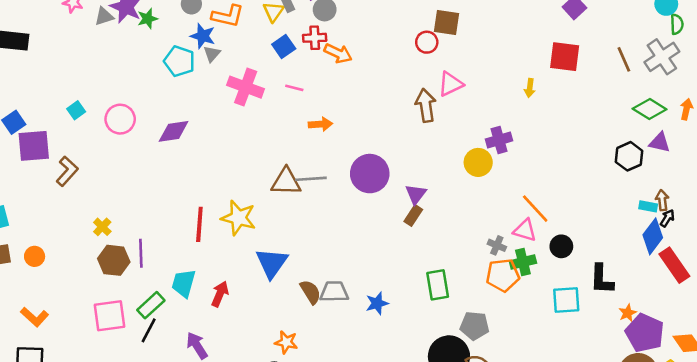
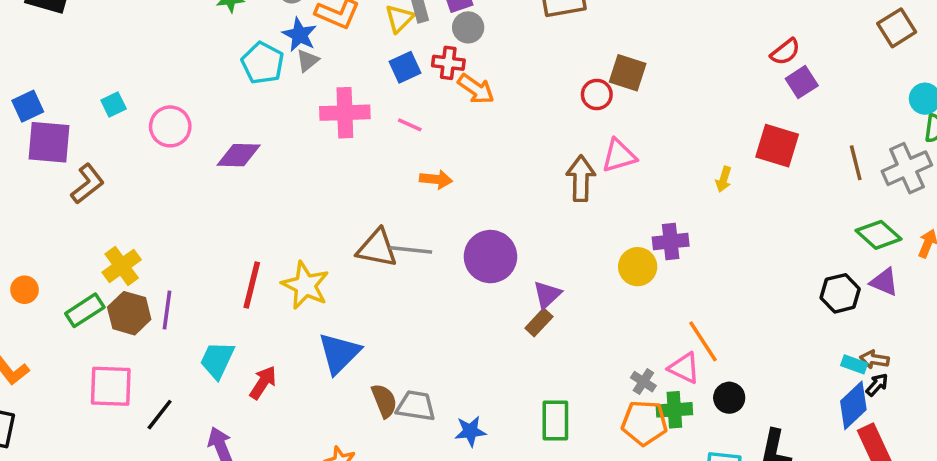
pink cross: (246, 87) -> (345, 113), turned -32
brown arrow: (662, 200) -> (874, 359), turned -84
yellow cross: (102, 227) -> (122, 266), size x1.5
green rectangle: (151, 305) -> (85, 310), moved

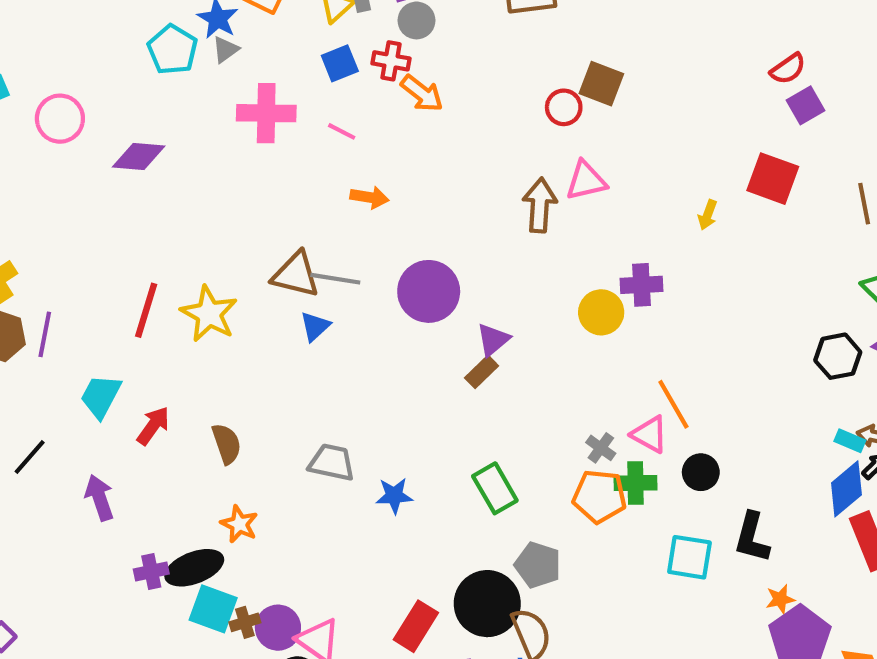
blue triangle: (339, 353) -> (315, 326), moved, size x0.6
brown semicircle: (384, 401) -> (227, 444), moved
green rectangle: (555, 421) -> (495, 488), turned -33

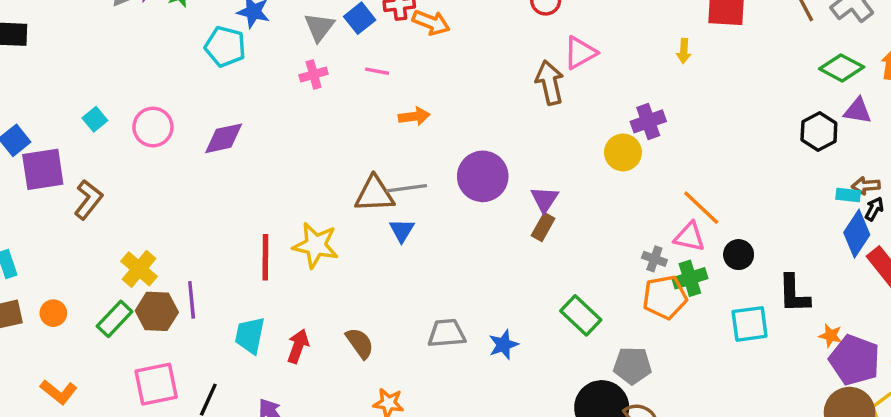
gray triangle: (225, 50) -> (319, 27), moved, size x1.4
pink cross: (266, 113) -> (314, 74), size x0.6
orange star: (780, 599) -> (831, 336), turned -30

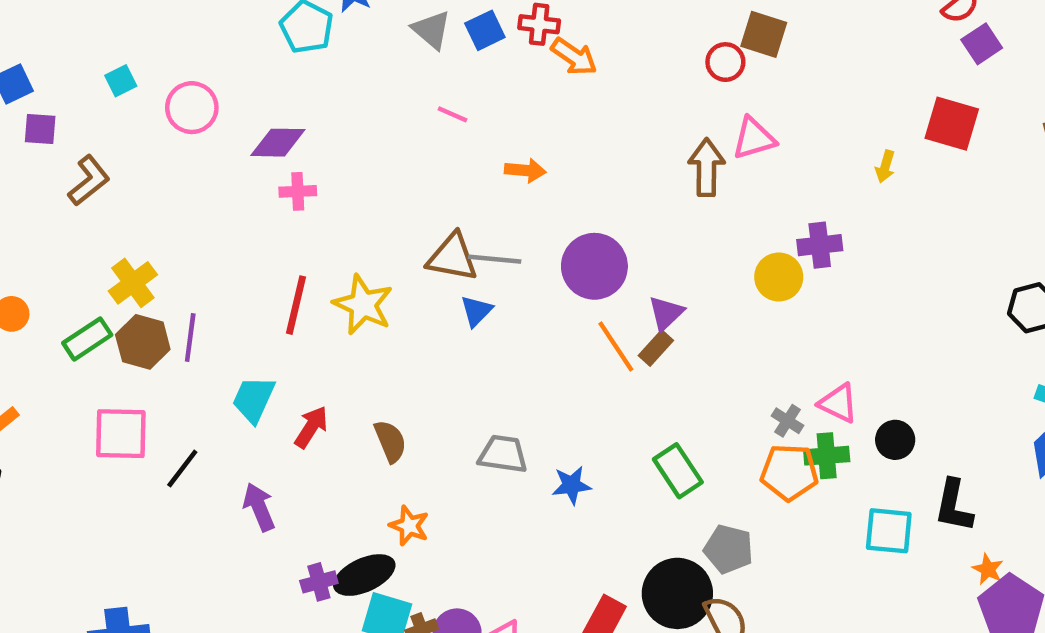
gray triangle: (319, 27) -> (431, 30), turned -40
pink line: (377, 71) -> (452, 114), moved
pink cross: (314, 74) -> (298, 191), moved
purple square: (43, 169) -> (40, 129), size x0.6
orange line: (701, 208) -> (616, 346), moved

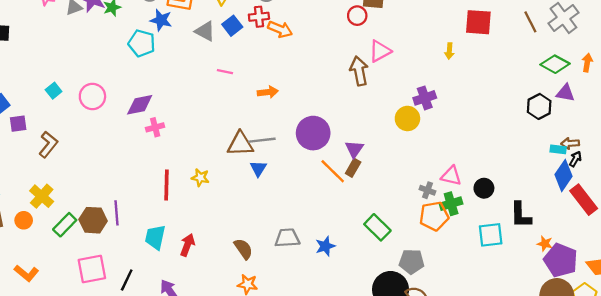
yellow cross: (133, 283) -> (42, 196), moved
yellow star: (363, 305) -> (200, 178), size x0.6
brown semicircle: (390, 441) -> (243, 249), moved

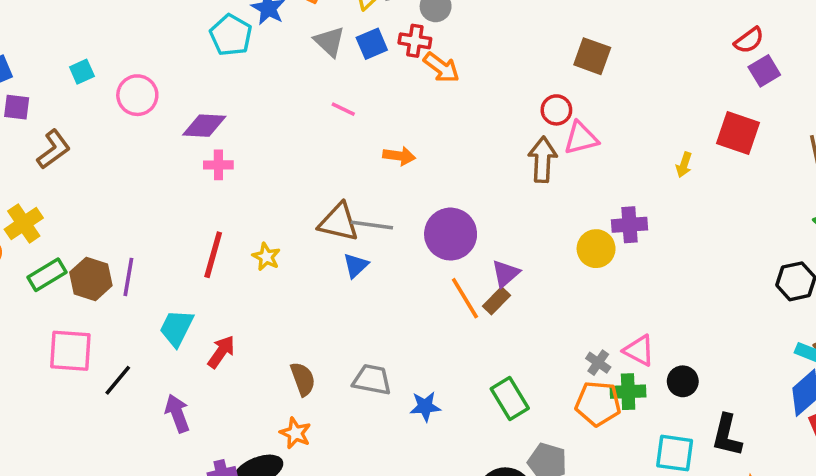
red circle: (357, 16) -> (556, 110), moved

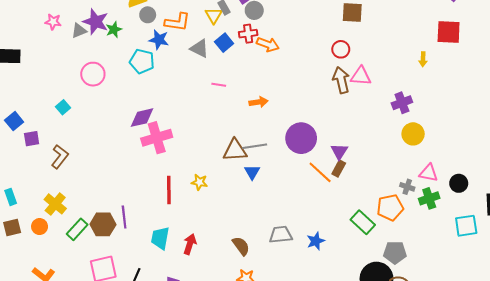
pink circle: (137, 95) -> (93, 74), moved
pink triangle: (581, 138) -> (361, 76), moved, turned 35
pink cross: (218, 165) -> (157, 138), size x1.8
yellow circle: (596, 249) -> (413, 134), moved
orange pentagon: (598, 403) -> (390, 207), moved

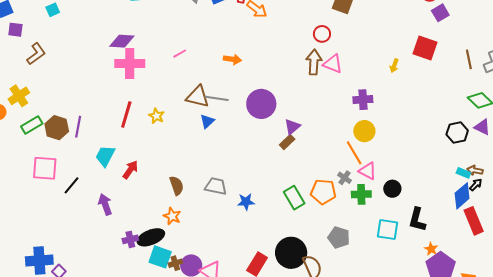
pink line: (219, 85) -> (180, 54), moved, turned -56
orange line: (320, 172) -> (354, 153), moved
gray pentagon: (395, 252) -> (339, 237), moved

